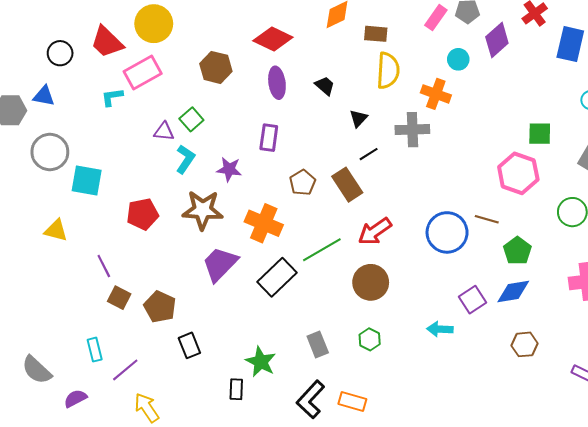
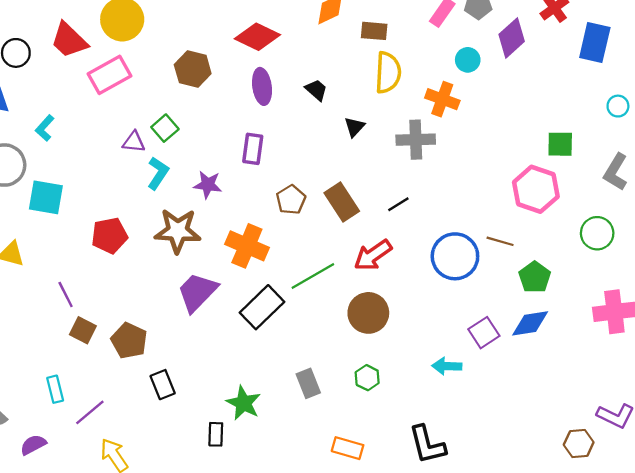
cyan L-shape: (112, 97) -> (45, 128), moved, turned -40
black line: (369, 154) -> (398, 204), moved
brown hexagon: (524, 344) -> (579, 444), moved
black L-shape: (311, 399) -> (427, 445), moved, turned -57

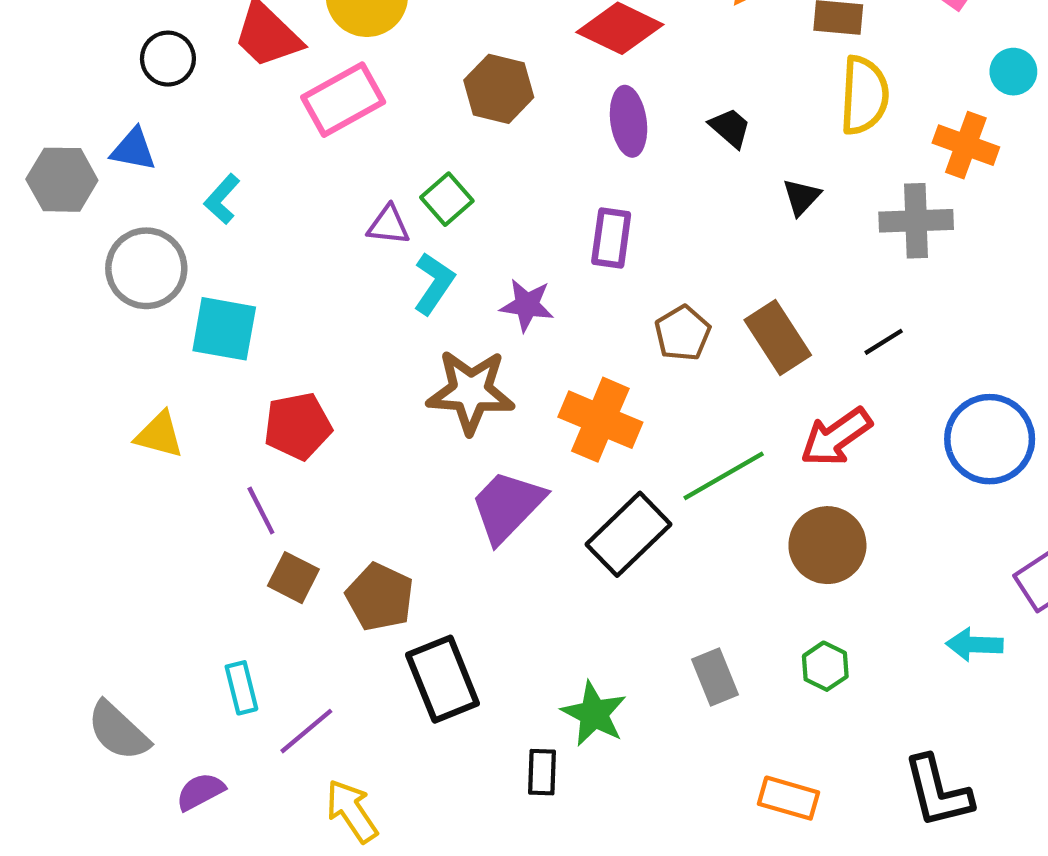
red pentagon: (109, 236) -> (298, 426), moved
black rectangle: (163, 385) -> (443, 679), size x1.5

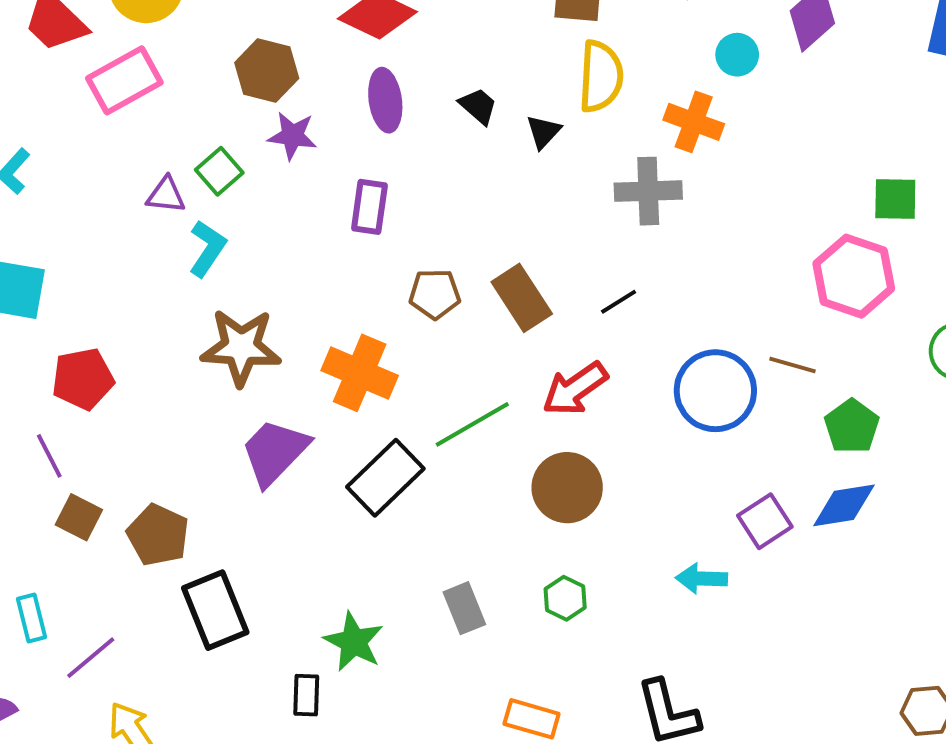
black triangle: (801, 197) -> (543, 132), moved
purple star: (527, 305) -> (292, 136), moved
brown pentagon: (683, 333) -> (435, 294), turned 30

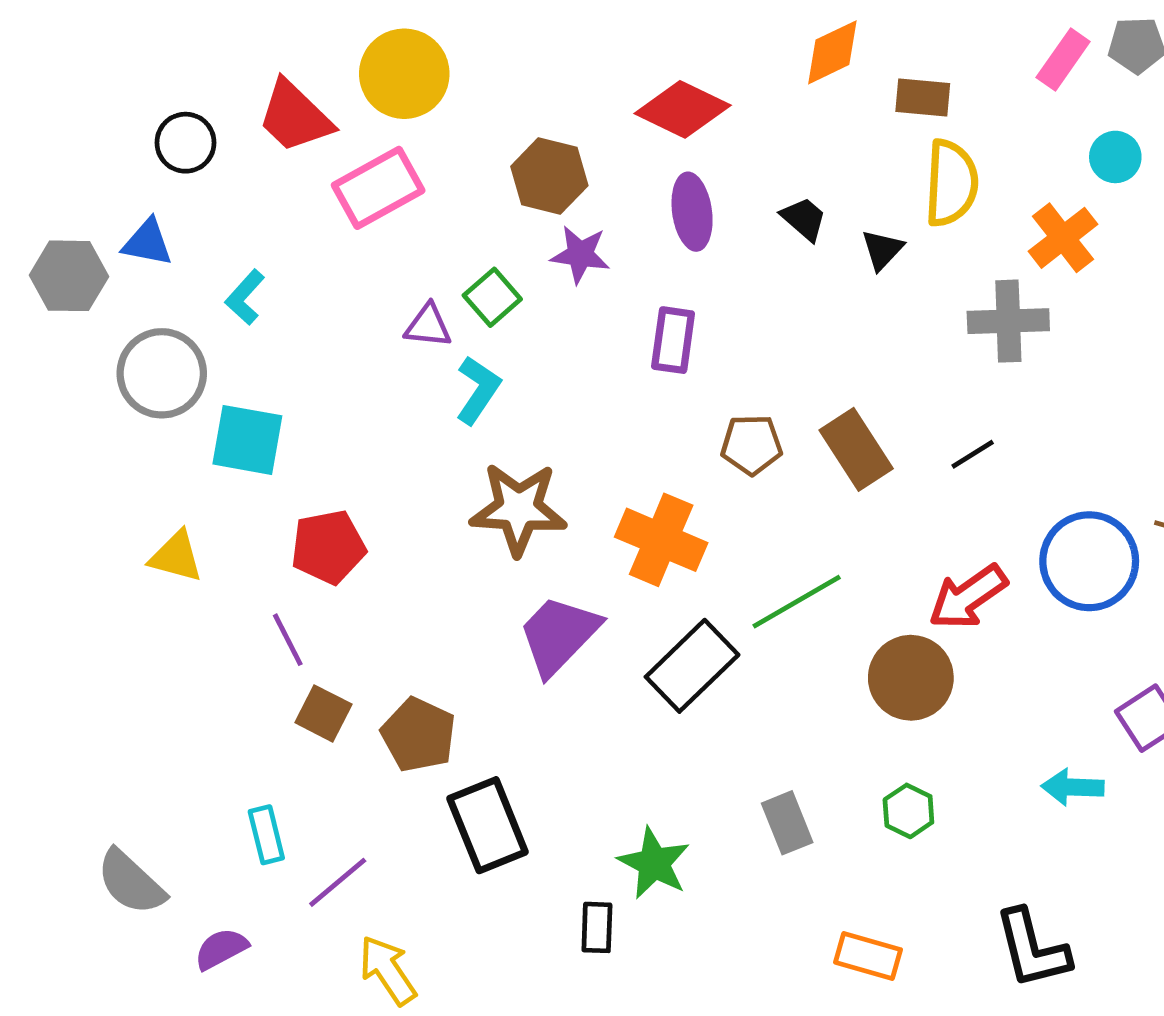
orange cross: (694, 122) -> (1063, 238), turned 32
red arrow: (575, 389) -> (968, 597), moved

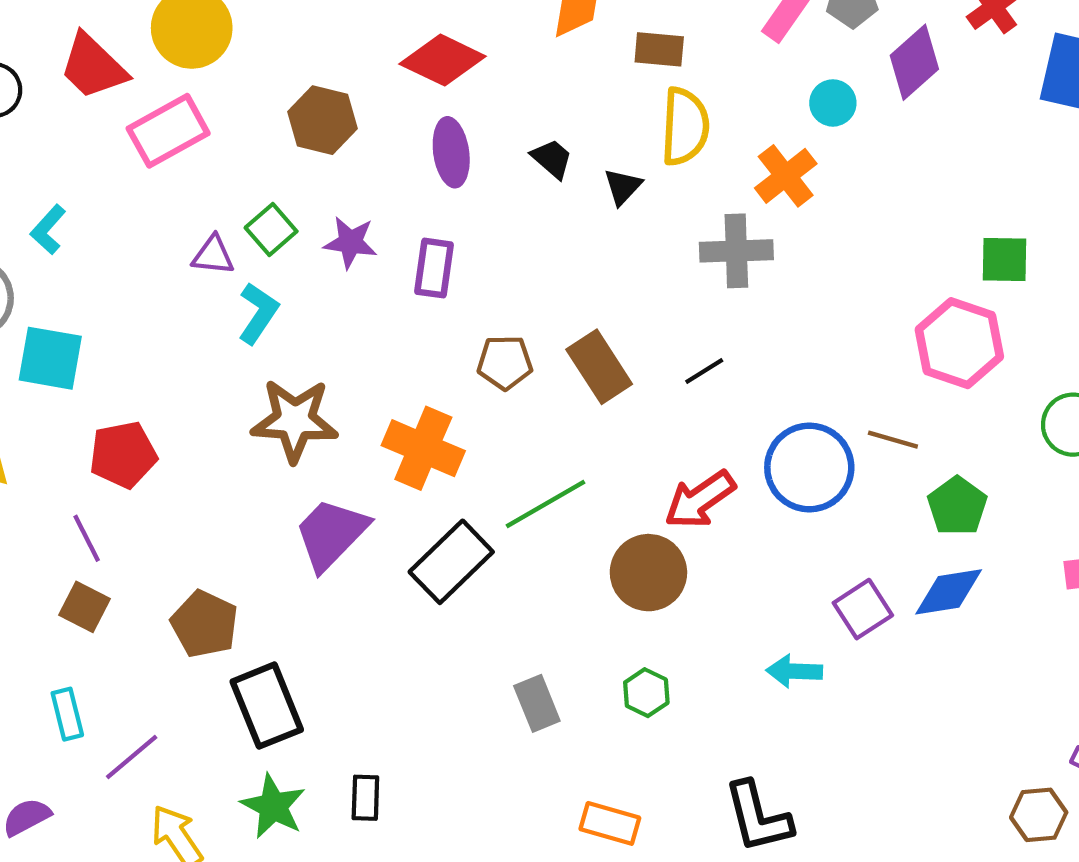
purple star: (580, 254) -> (350, 242), moved
brown square: (323, 713) -> (85, 607), moved
green star: (654, 863) -> (273, 806), moved

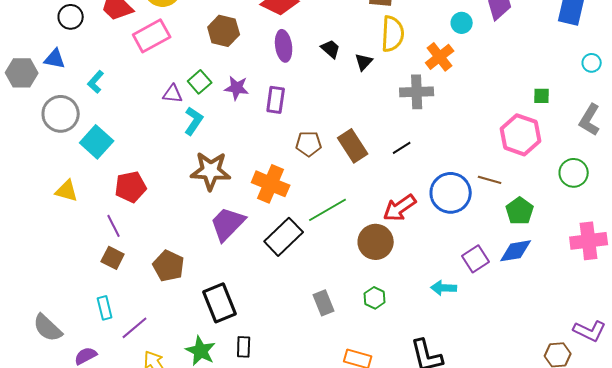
green square: (1004, 259) -> (542, 96), size x0.7
cyan square: (50, 358) -> (97, 142), turned 32
black rectangle: (267, 706) -> (220, 303), moved

